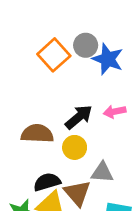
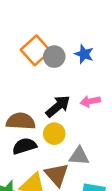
gray circle: (86, 45) -> (54, 57), moved
blue star: (108, 59) -> (84, 54), size x0.7
black semicircle: (47, 182) -> (24, 146), moved

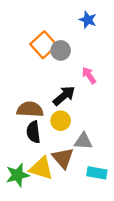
blue star: (84, 54) -> (88, 20), moved
pink arrow: (90, 101) -> (89, 75), moved, turned 66
black semicircle: (24, 146) -> (33, 132), turned -80

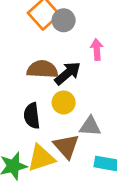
pink arrow: (89, 75) -> (97, 49), turned 30
brown semicircle: (30, 109) -> (42, 69), moved
yellow triangle: (41, 168) -> (41, 158), turned -35

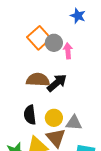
pink arrow: (97, 49) -> (68, 51), moved
yellow circle: (64, 102) -> (54, 118), moved

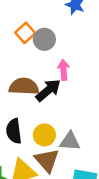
orange square: (39, 38) -> (25, 33), size x0.7
pink arrow: (68, 51) -> (64, 70), moved

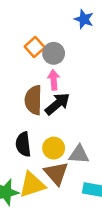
pink arrow: (64, 70) -> (54, 80), moved
brown semicircle: (24, 86) -> (33, 100), turned -92

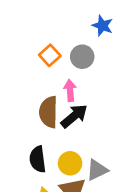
gray circle: (54, 53) -> (82, 57), moved
gray triangle: (79, 154) -> (97, 170), turned -30

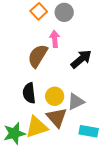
brown semicircle: (48, 112) -> (38, 56), turned 30
black arrow: (74, 116) -> (81, 59), moved

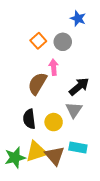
gray triangle: (76, 102) -> (74, 110), moved, turned -30
brown triangle: (57, 117) -> (55, 156), moved
cyan rectangle: (89, 131) -> (78, 147), moved

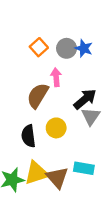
blue star: (78, 18) -> (84, 48), moved
gray triangle: (74, 110) -> (91, 116), moved
yellow circle: (54, 122) -> (56, 128), moved

